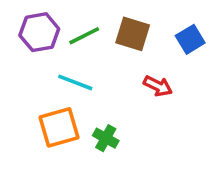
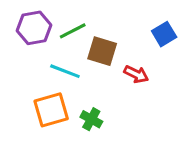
brown square: (133, 34) -> (102, 51), moved

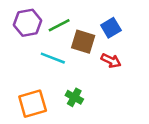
blue square: (164, 34) -> (111, 28), moved
orange square: (51, 110) -> (33, 104), moved

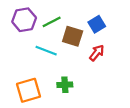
red arrow: (111, 61) -> (97, 53), turned -77
green cross: (74, 97) -> (65, 85), turned -32

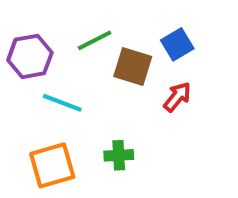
purple hexagon: (24, 20) -> (30, 56), moved
cyan line: (46, 51) -> (62, 103), moved

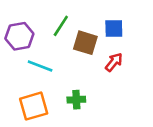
green line: (95, 40) -> (61, 26), turned -30
blue square: (177, 44) -> (114, 28), turned 30

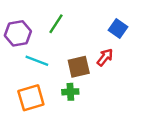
blue square: (114, 28) -> (118, 29), moved, turned 36
brown square: (85, 43) -> (79, 67), moved, turned -30

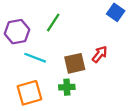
blue square: (118, 29) -> (116, 12), moved

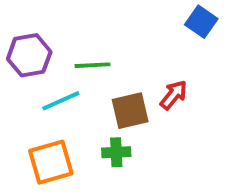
green line: (53, 23) -> (92, 65), moved, turned 54
cyan line: (35, 58) -> (61, 101), turned -45

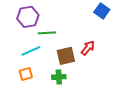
purple hexagon: (29, 55) -> (28, 17), moved
orange square: (51, 162) -> (26, 74), moved, size x0.6

